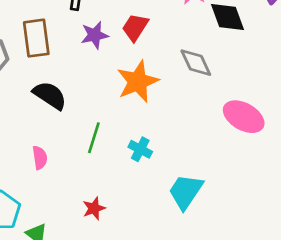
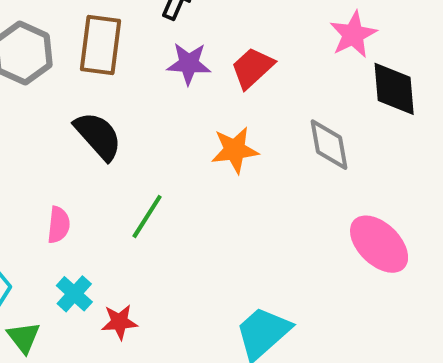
orange star: (138, 82) -> (235, 150), size x0.7
cyan cross: (140, 149) -> (74, 294), moved

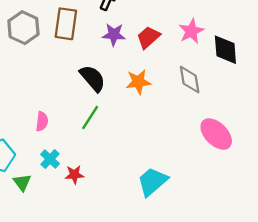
pink star: (353, 35) -> (191, 31), moved
black semicircle: (98, 136) -> (93, 78), moved

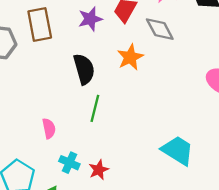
black semicircle: (93, 78) -> (84, 69), turned 44
gray diamond: (190, 80) -> (160, 29), moved
cyan trapezoid: (152, 182) -> (178, 150), turned 92

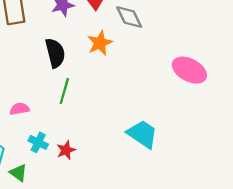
pink semicircle: (49, 128) -> (19, 109), turned -90

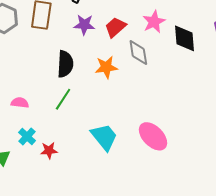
pink ellipse: (189, 70) -> (153, 136), moved
cyan trapezoid: (142, 134) -> (104, 137), moved

